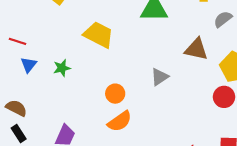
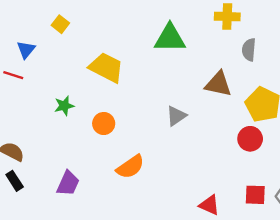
gray semicircle: (223, 19) -> (249, 50), turned -48
blue triangle: (29, 65) -> (26, 50), moved
orange circle: (115, 94) -> (104, 124), moved

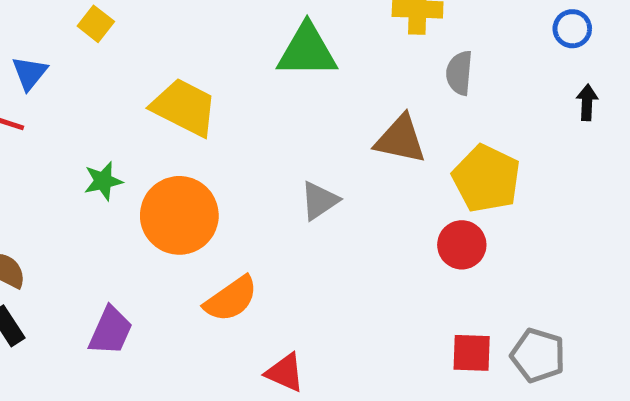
orange circle: (104, 124) -> (179, 215), size x1.8
red triangle: (209, 205) -> (285, 373), moved

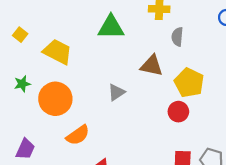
yellow square: (96, 24) -> (20, 35), moved

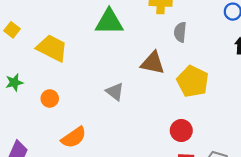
gray triangle: (116, 92) -> (115, 92), turned -48
orange circle: (55, 99) -> (50, 98), size x0.5
red circle: (178, 112) -> (181, 131), moved

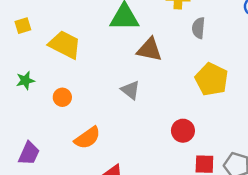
yellow square: (12, 30) -> (23, 26), turned 35
brown triangle: (153, 63) -> (150, 49), moved
red circle: (181, 131) -> (183, 131), moved

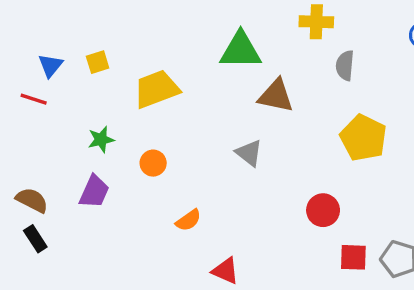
yellow trapezoid: (65, 45) -> (156, 89), turned -48
orange semicircle: (87, 138) -> (188, 220), size x0.7
purple trapezoid: (29, 153) -> (94, 192), moved

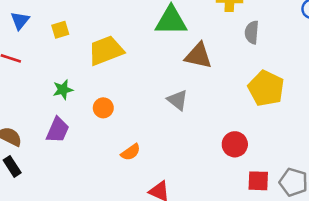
blue triangle: (50, 65) -> (20, 21), moved

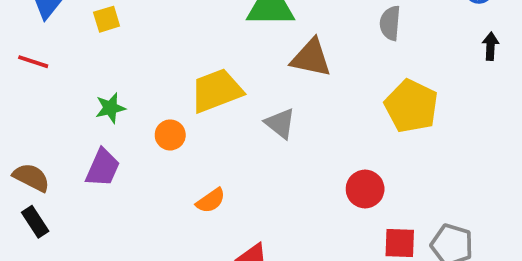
yellow trapezoid: (106, 51) -> (217, 91), moved

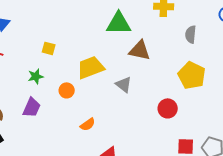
yellow square: (107, 19) -> (49, 48), moved, turned 32
gray semicircle: (390, 23) -> (191, 34), moved
red circle: (365, 189) -> (168, 108), moved

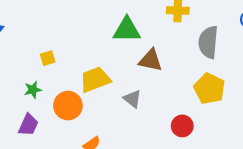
gray semicircle: (191, 34) -> (208, 42), size x1.6
yellow square: (49, 48) -> (48, 58), turned -32
orange circle: (67, 90) -> (68, 106), size x1.6

